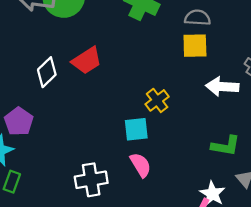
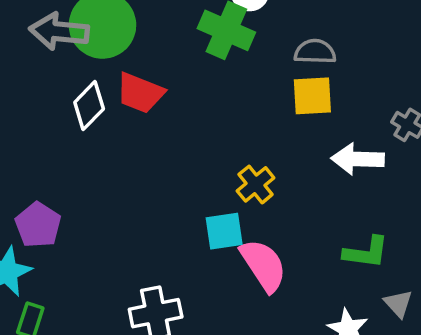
red trapezoid: (87, 61) -> (140, 93), moved, turned 56
white diamond: (47, 72) -> (89, 106), moved
pink semicircle: (141, 165) -> (263, 265), moved, size x1.4

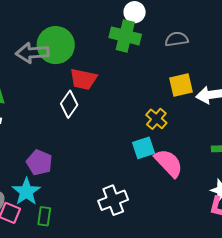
yellow square: (312, 96) -> (181, 85), moved
white diamond: (89, 106) -> (69, 104), moved

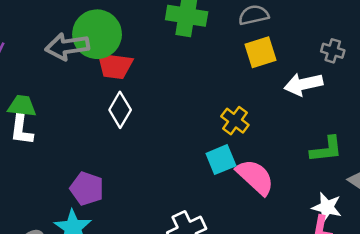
red trapezoid: (83, 79) -> (115, 66), moved
yellow square: (181, 85) -> (260, 52), moved

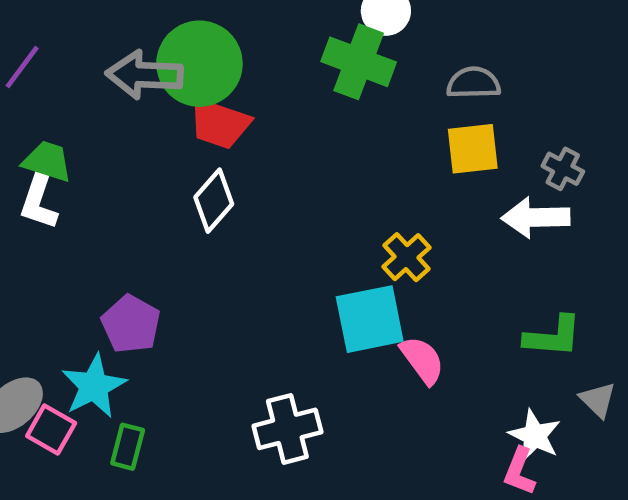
gray cross: (333, 51) -> (563, 169), moved
cyan square: (221, 160) -> (370, 319), size x1.4
pink semicircle: (255, 177) -> (422, 360), size x0.7

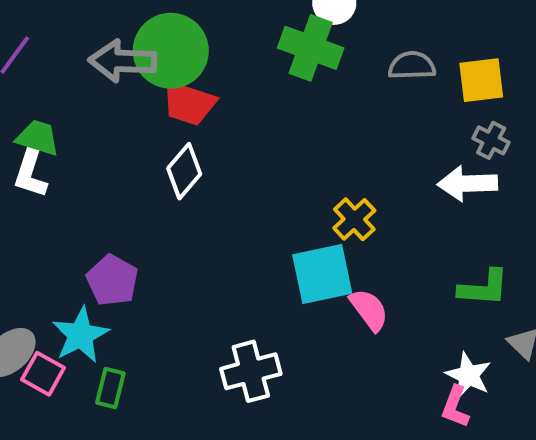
yellow square: (473, 149) -> (481, 80), moved

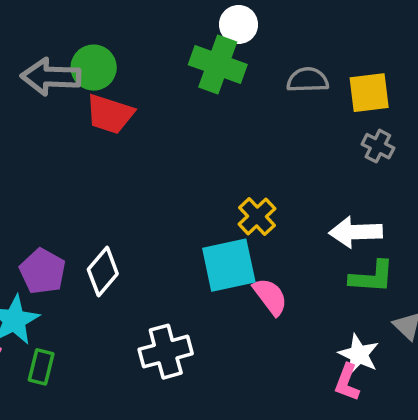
green circle: (171, 51) -> (94, 68), size x0.7
white diamond: (184, 171) -> (103, 272), moved
white arrow: (467, 183) -> (356, 232), moved

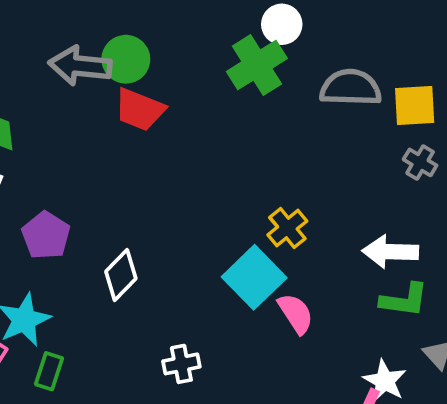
green cross: (218, 65) -> (257, 65), turned 34
gray semicircle: (308, 80) -> (351, 88), size x1.4
cyan square: (229, 265) -> (254, 277), turned -36
purple pentagon: (43, 271) -> (46, 235), moved
white cross: (166, 352) -> (181, 364), size x0.7

